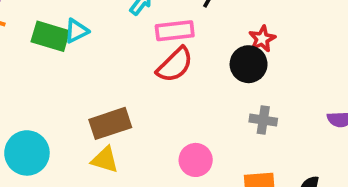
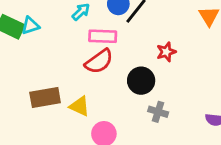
black circle: (249, 64) -> (141, 81), moved
yellow triangle: (105, 160) -> (80, 106), moved

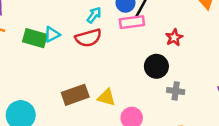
pink rectangle: (103, 36) -> (132, 22), moved
red semicircle: (99, 61) -> (88, 38), moved, turned 30

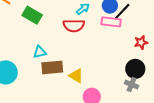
cyan triangle: (52, 34) -> (40, 52), moved
black circle: (156, 66) -> (135, 69), moved

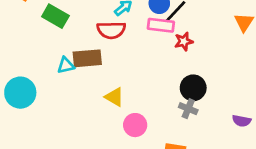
red star: (141, 42) -> (184, 41), moved
brown rectangle: (52, 67) -> (87, 58), moved

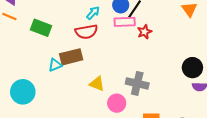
black circle: (193, 88) -> (192, 68), moved
gray cross: (188, 109) -> (137, 83), moved, size x1.5

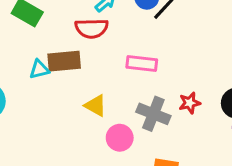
pink rectangle: (125, 22) -> (142, 63), moved
red star: (144, 32) -> (190, 103), moved

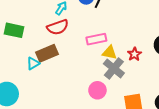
yellow triangle: (96, 106) -> (110, 53), moved
gray cross: (153, 114) -> (114, 68), turned 35

